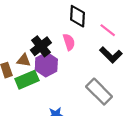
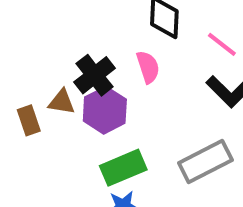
green rectangle: (27, 80) -> (123, 168), moved
gray rectangle: (99, 92) -> (205, 162), turned -72

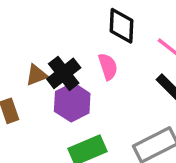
brown triangle: (62, 102) -> (36, 75), moved, turned -30

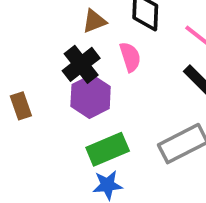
brown triangle: (36, 75) -> (94, 21), moved

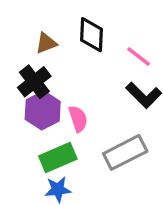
pink semicircle: (130, 57) -> (78, 119), moved

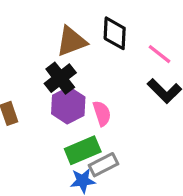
brown triangle: (46, 43) -> (71, 41), size x1.5
gray rectangle: (125, 152) -> (103, 165), moved, size x0.7

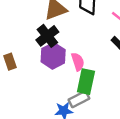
green rectangle: (83, 150) -> (86, 82), moved, turned -55

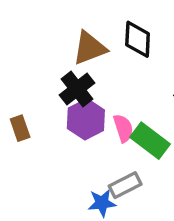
green rectangle: (86, 82) -> (150, 141), moved, turned -65

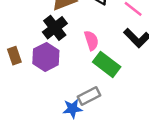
purple hexagon: (86, 119) -> (46, 57), moved
pink semicircle: (123, 128) -> (91, 40), moved

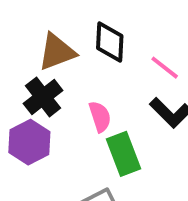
green rectangle: (107, 64) -> (123, 154), turned 32

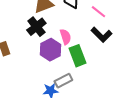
purple hexagon: (29, 142) -> (50, 50), moved

